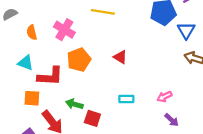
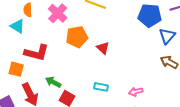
orange pentagon: (79, 60) -> (77, 37), moved
cyan triangle: (26, 63) -> (17, 26), moved

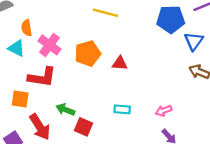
pink cross: (58, 13) -> (49, 45), moved
red triangle: (103, 48) -> (120, 63), turned -32

